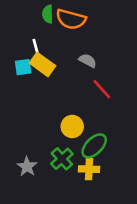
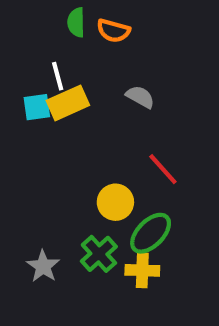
orange semicircle: (71, 19) -> (113, 31), size x0.7
yellow rectangle: (42, 64) -> (68, 103), turned -60
red line: (102, 89) -> (163, 169), moved

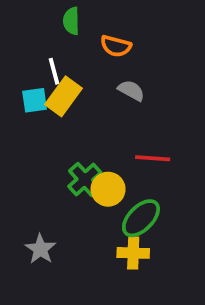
orange semicircle: (113, 31) -> (116, 46), moved
yellow rectangle: (68, 103) -> (64, 96), turned -30
red line: (163, 169) -> (153, 158), turned -44
green cross: (99, 254) -> (85, 179), moved

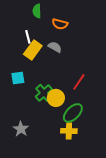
gray semicircle: (131, 91) -> (55, 47), moved
cyan square: (35, 100) -> (18, 78), moved
red line: (153, 158) -> (79, 82), turned -60

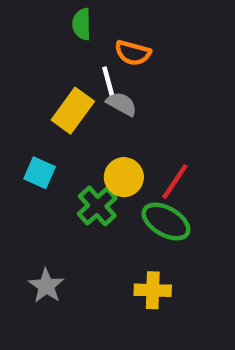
white line: (28, 37) -> (108, 82), moved
cyan square: (18, 78) -> (40, 173), turned 32
yellow circle: (56, 98) -> (124, 177), moved
green ellipse: (73, 113) -> (166, 221), moved, turned 75

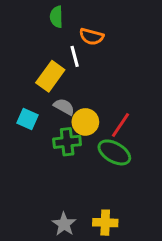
gray semicircle: (122, 104) -> (64, 107), moved
green cross: (97, 206) -> (67, 142), turned 36
gray star: (46, 286) -> (64, 224), moved
yellow cross: (153, 290) -> (105, 223), moved

